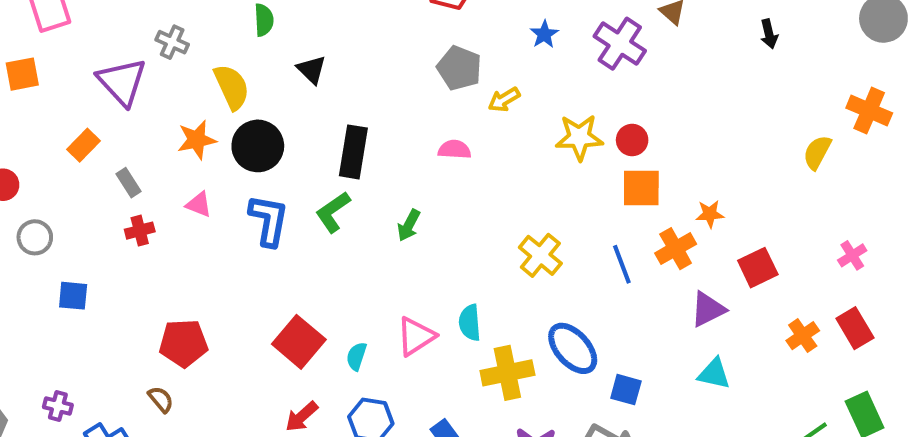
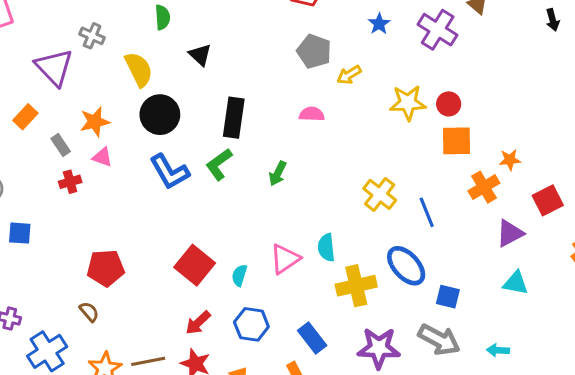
orange star: (197, 140) -> (95, 122), moved
pink triangle: (199, 204) -> (102, 157), moved
blue L-shape: (269, 220) -> (169, 172), turned 141
blue line: (622, 264) -> (427, 212), moved

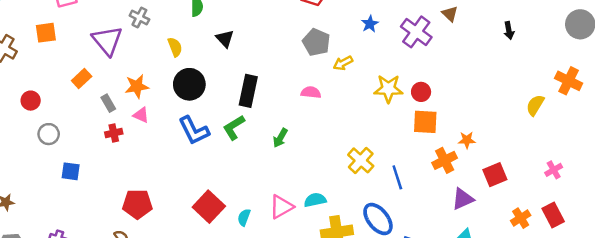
yellow semicircle: (139, 69) -> (175, 47), size x0.7
cyan semicircle: (326, 248) -> (315, 200), turned 80

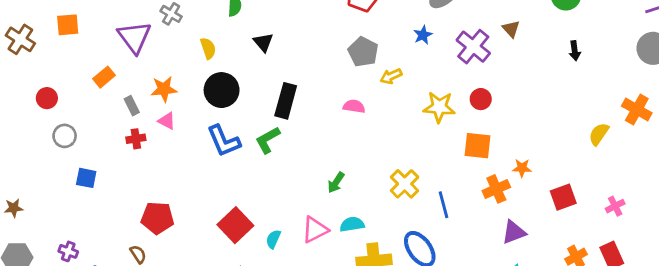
red circle: (421, 92) -> (481, 99), moved
green arrow: (280, 138) -> (336, 183), moved
red square: (495, 175) -> (563, 197), moved

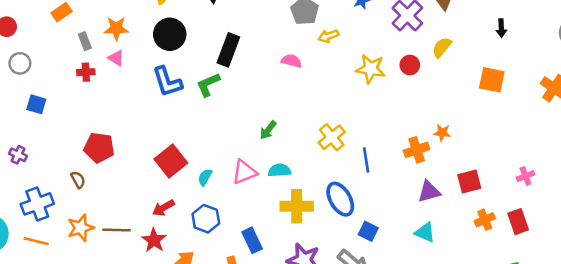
yellow semicircle: (599, 134) -> (442, 47), moved
orange square: (477, 146) -> (492, 80), moved
red square: (563, 197) -> (469, 181), moved
purple cross: (68, 251) -> (18, 155), moved

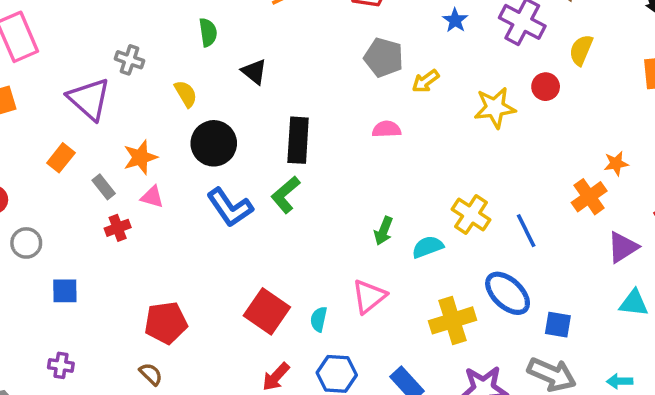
cyan semicircle: (279, 170) -> (428, 247), moved

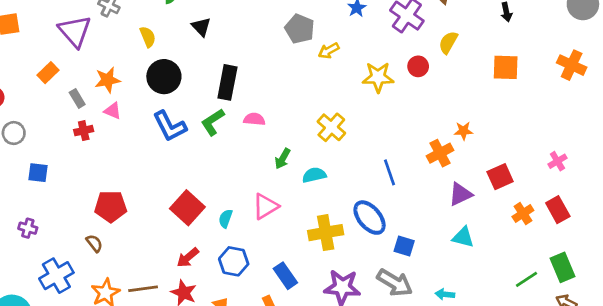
pink semicircle: (387, 129) -> (254, 119), moved
yellow cross: (471, 214) -> (331, 127), moved

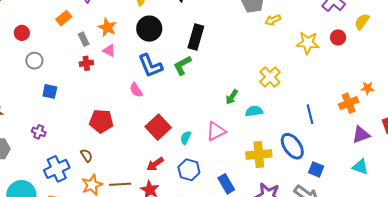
orange star: (107, 80) -> (107, 27), turned 30
pink semicircle: (254, 119) -> (136, 90), moved, turned -133
brown semicircle: (94, 243) -> (87, 155), moved

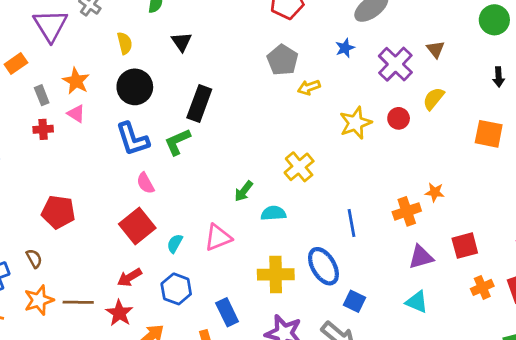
yellow star: (308, 43) -> (355, 123), turned -30
pink semicircle: (136, 90) -> (145, 183), moved

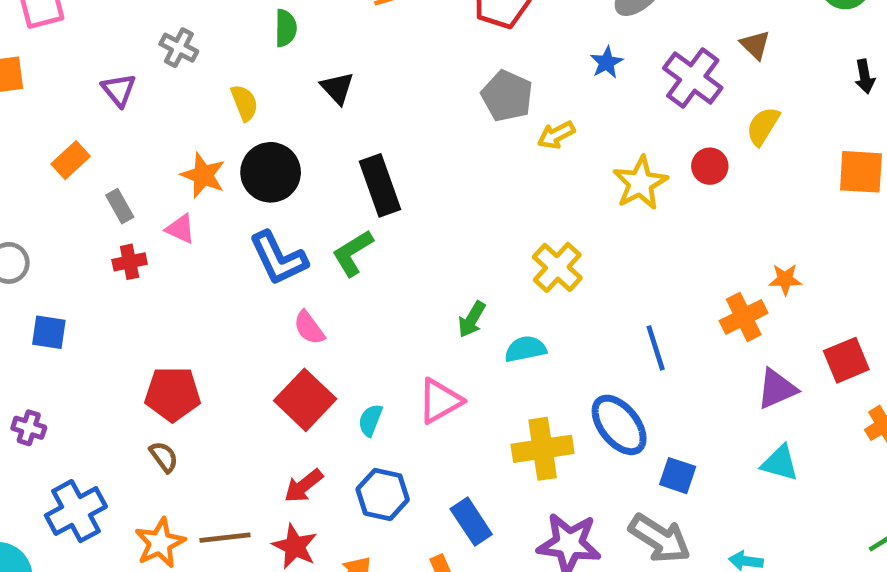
purple triangle: (50, 25) -> (119, 90), size x0.6
orange star: (76, 81) -> (203, 175), moved
black rectangle: (199, 103) -> (380, 185), turned -32
brown semicircle: (34, 258) -> (164, 457), moved

